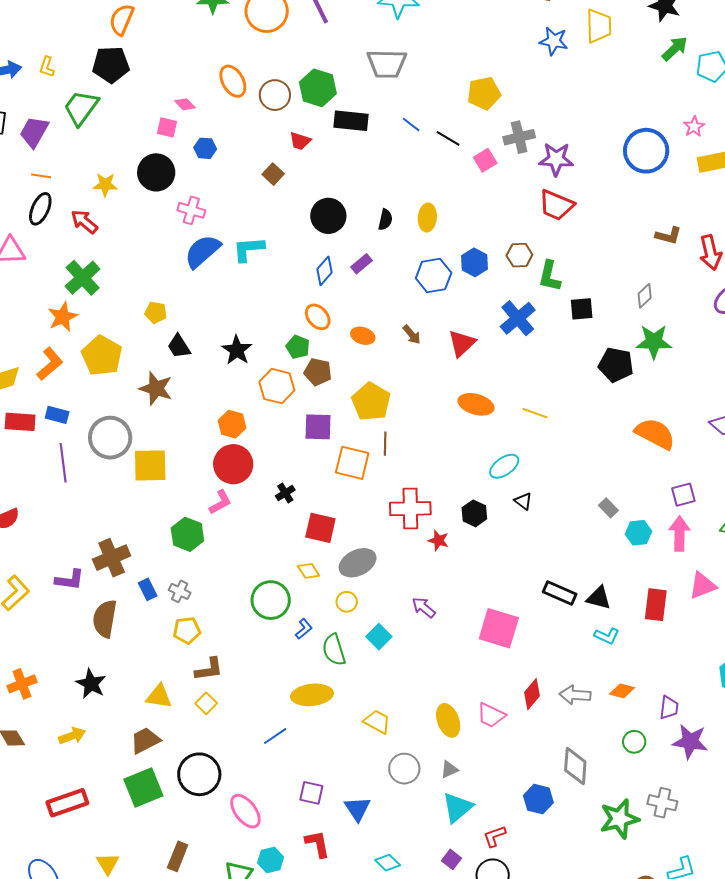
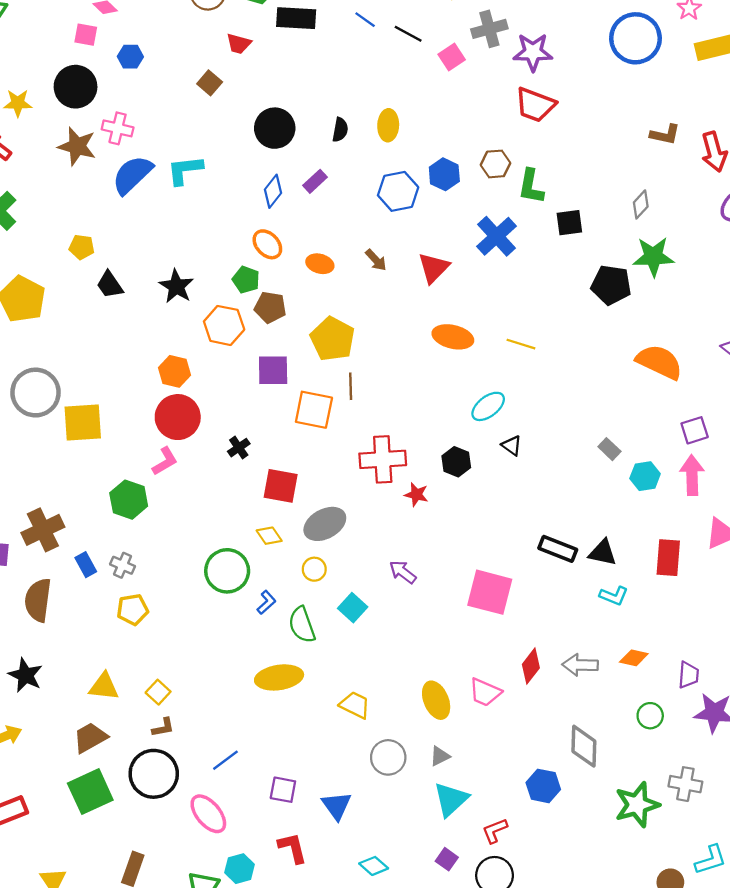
brown star: (156, 388) -> (77, 146), moved
brown L-shape: (209, 669) -> (163, 727), moved, size x0.7
blue line: (275, 736) -> (225, 760), moved

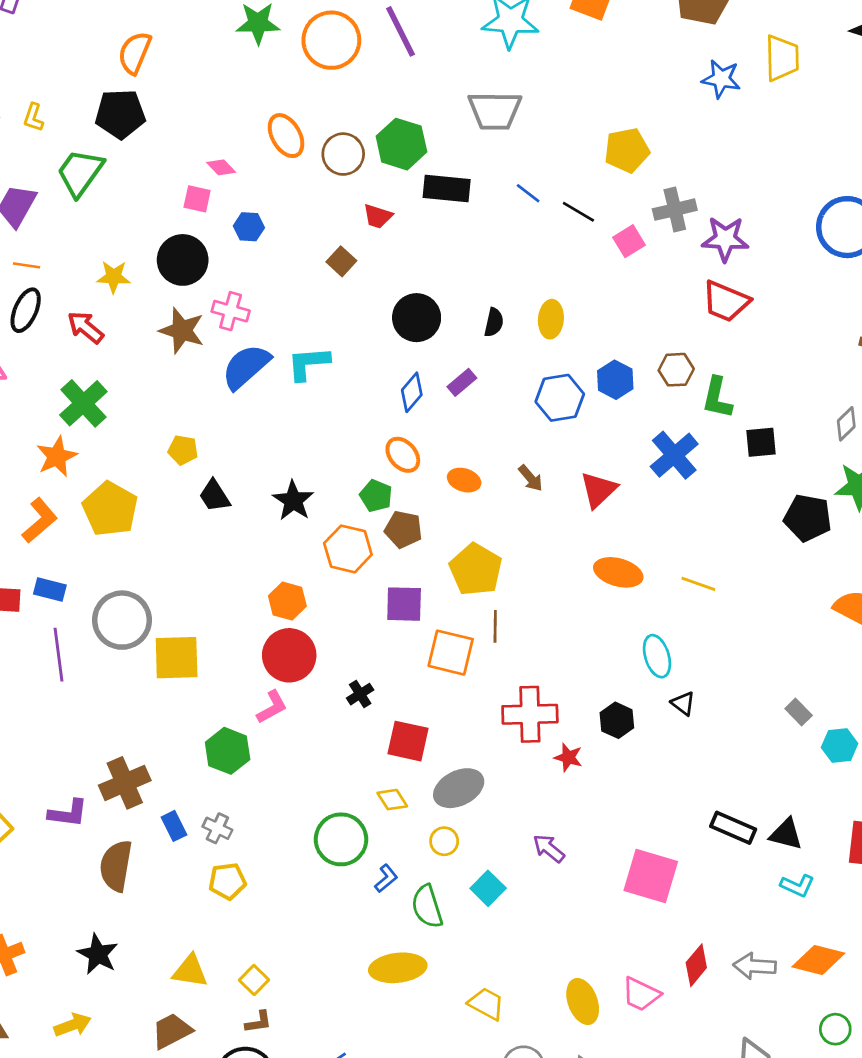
cyan ellipse: (488, 406) -> (657, 656), turned -72
orange diamond: (634, 658) -> (818, 960), size x1.5

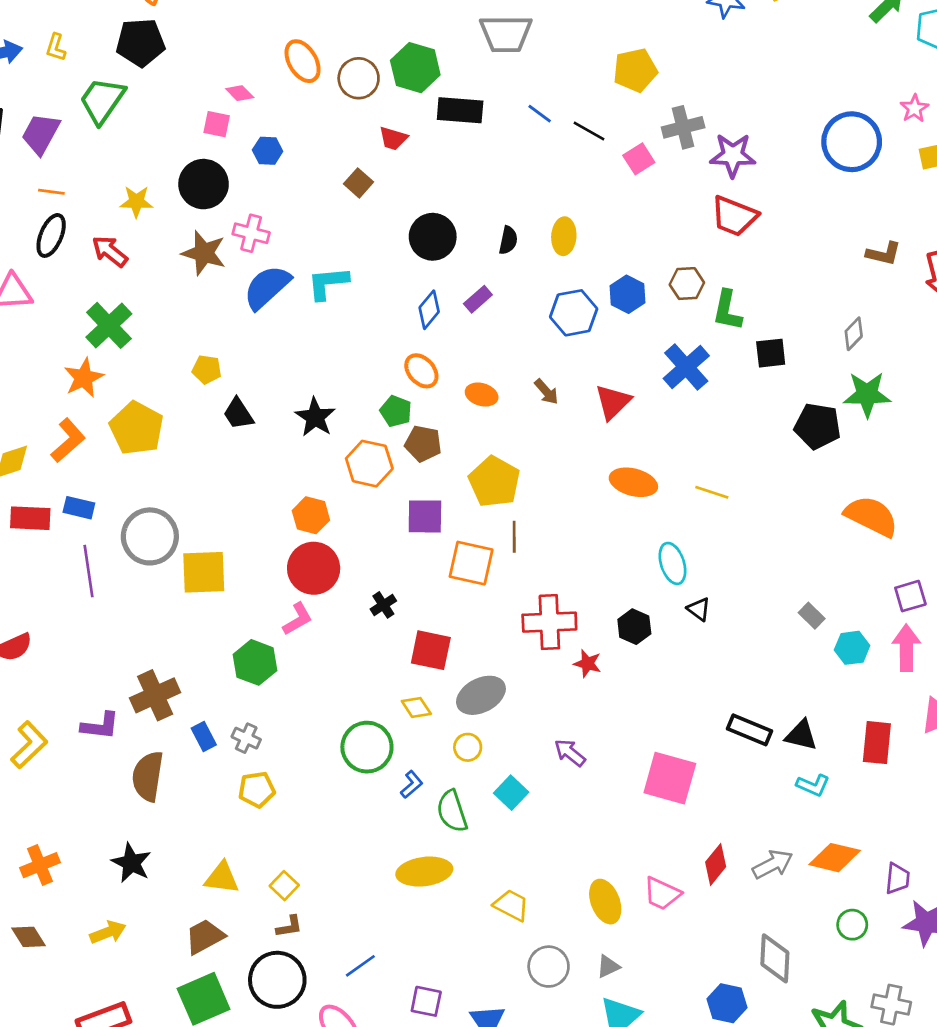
gray arrow: (755, 966) -> (773, 864), turned 150

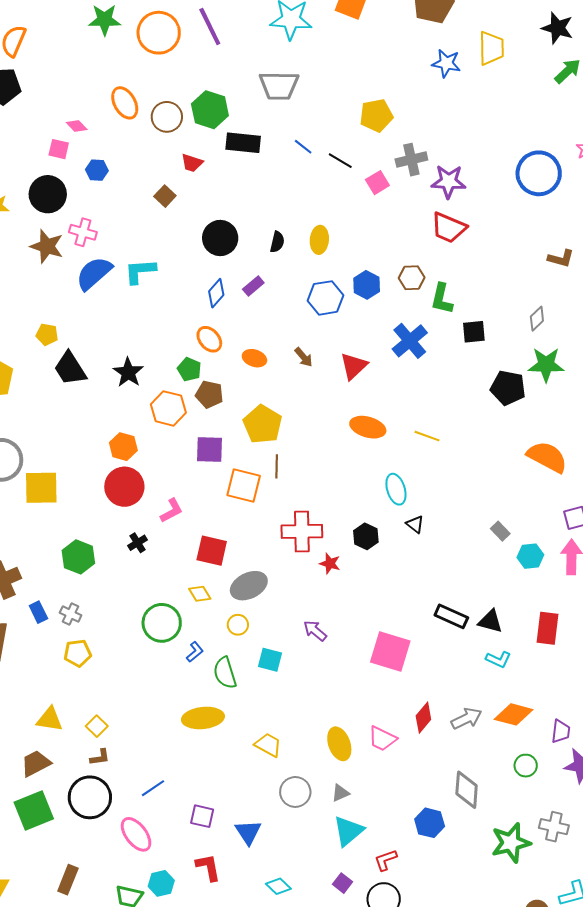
black trapezoid: (238, 414) -> (70, 369), size x1.4
black cross: (383, 605) -> (138, 543), moved
pink L-shape: (298, 619) -> (172, 511), moved
cyan square: (511, 793) -> (270, 660), turned -30

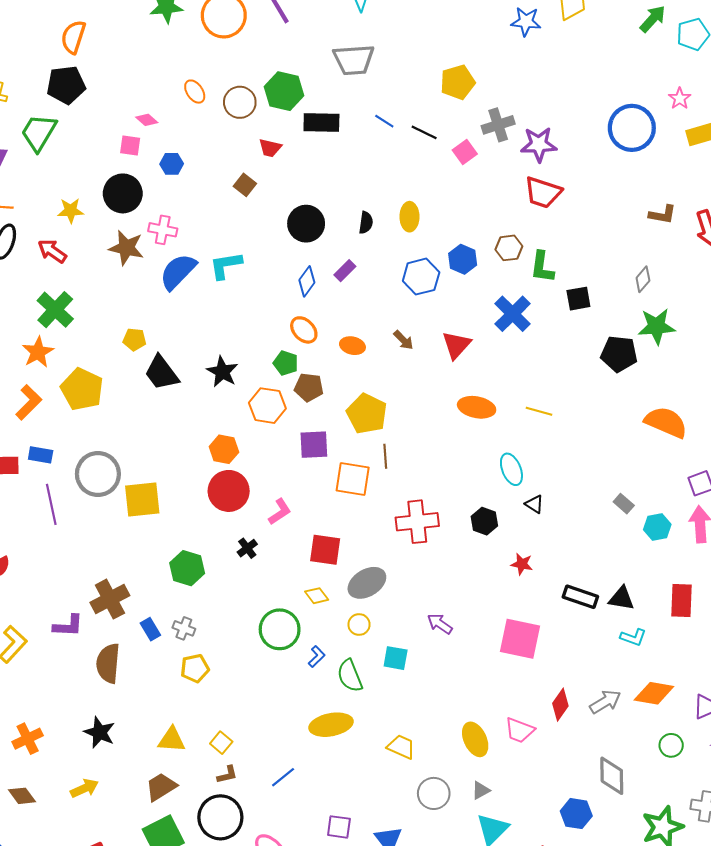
orange ellipse: (125, 103) -> (195, 92), size x0.7
red star: (330, 563) -> (522, 564), moved
blue line: (153, 788) -> (283, 777), moved

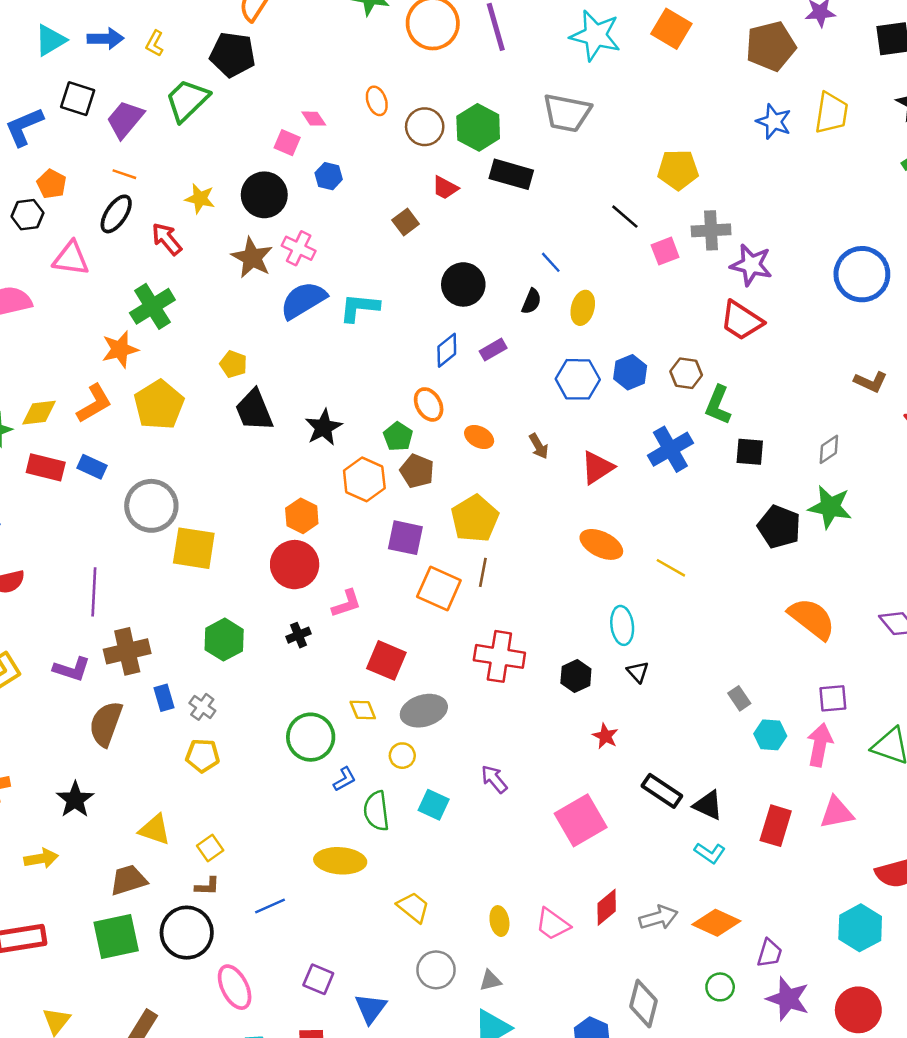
blue line: (384, 121) -> (551, 262), moved
purple line: (51, 504) -> (94, 592), moved
pink square: (520, 639) -> (581, 820), turned 33
yellow ellipse: (475, 739) -> (499, 921), size x0.7

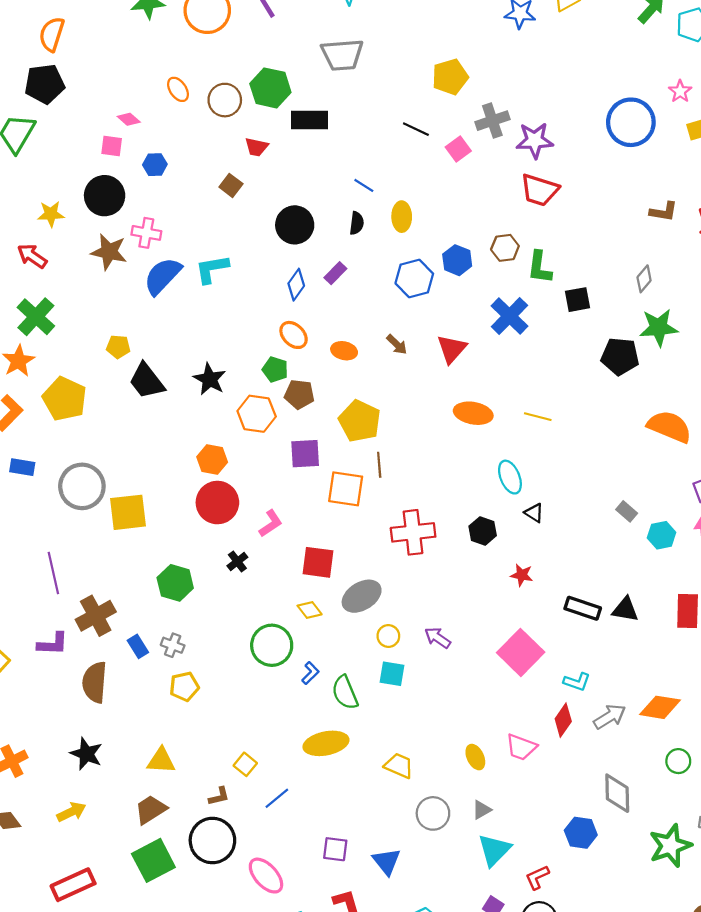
yellow circle: (402, 756) -> (388, 636), moved
yellow square: (210, 848) -> (245, 764), moved
cyan L-shape: (710, 853) -> (577, 682), moved

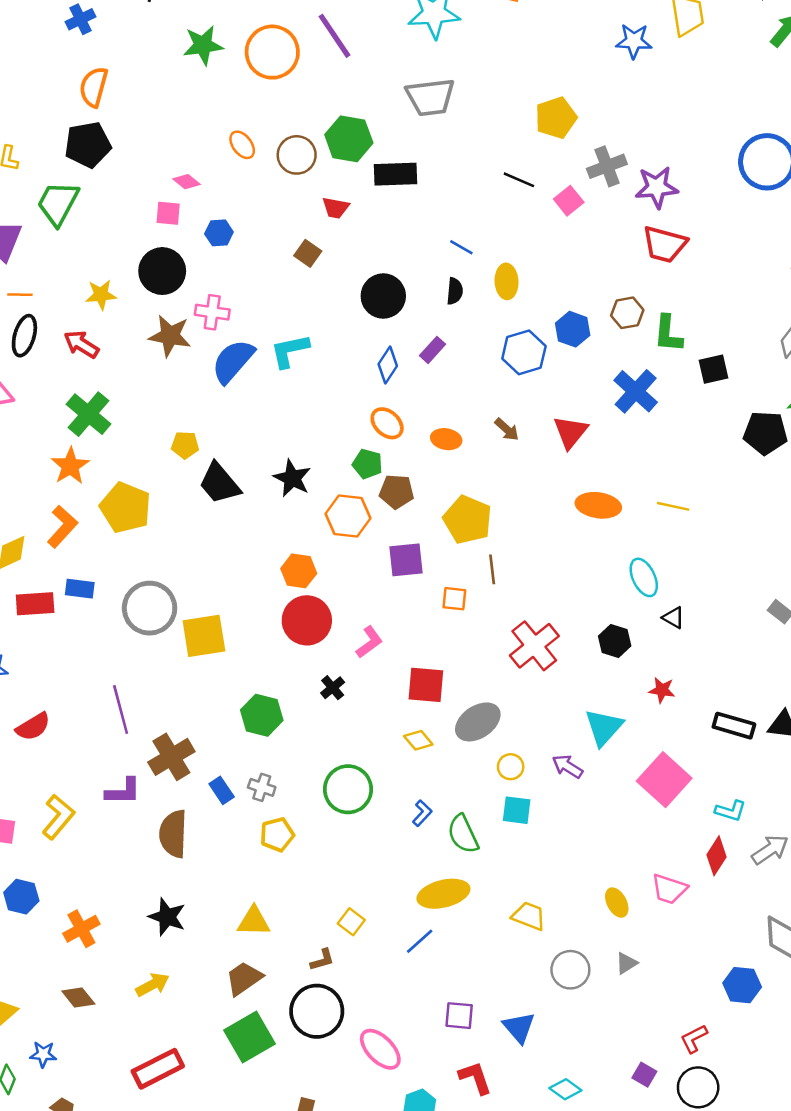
orange square: (346, 489) -> (454, 599), size x0.6
red cross: (413, 532) -> (534, 646), turned -30
green circle: (272, 645) -> (348, 789), moved
blue line: (277, 798) -> (420, 941), moved
cyan triangle: (494, 850) -> (604, 727), moved

